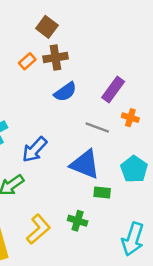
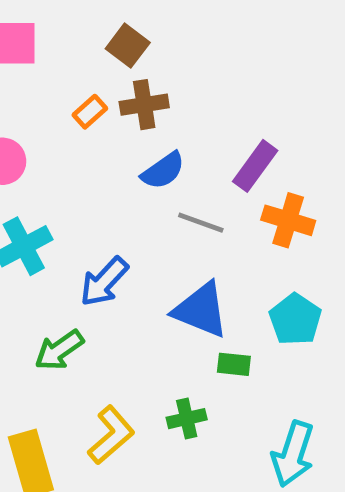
orange cross: (130, 118) -> (288, 220), size x1.5
gray line: (97, 127) -> (201, 223), moved
green cross: (78, 221) -> (187, 419), turned -30

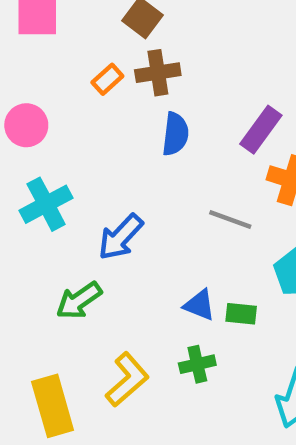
blue semicircle: (163, 171) -> (175, 134), turned -48
gray line: (201, 223) -> (230, 220), moved
blue triangle: (201, 310) -> (199, 305), moved, size x0.6

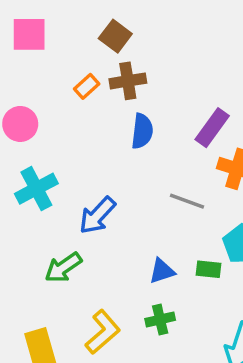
blue triangle: (199, 305) -> (162, 271), turned -40
green rectangle: (241, 314) -> (209, 269), moved

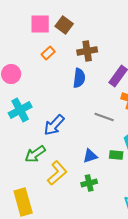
pink square: (29, 34) -> (40, 24), moved
brown cross: (128, 81) -> (87, 51), moved
yellow L-shape: (103, 332) -> (57, 173), moved

